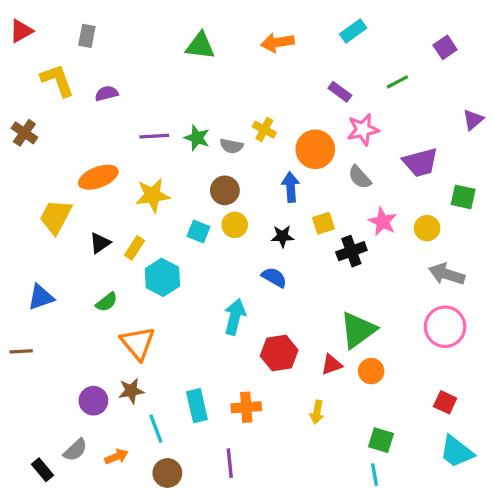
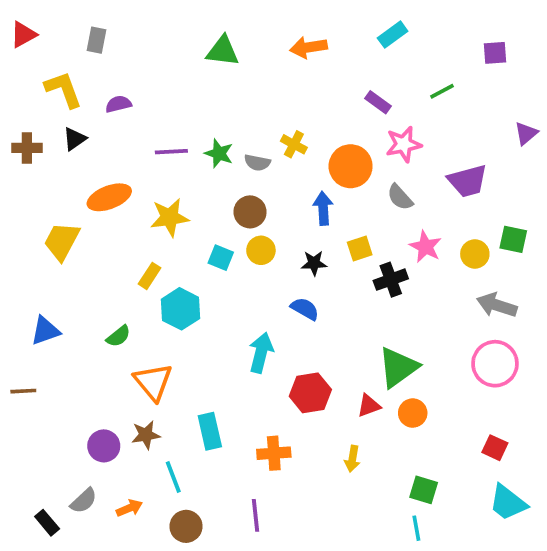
purple square: (445, 47) -> (495, 53), turned 30
brown cross: (24, 133) -> (27, 148), turned -35
green square: (463, 197) -> (513, 239), moved
black triangle: (100, 243) -> (75, 139), moved
cyan rectangle: (197, 406) -> (210, 431), moved

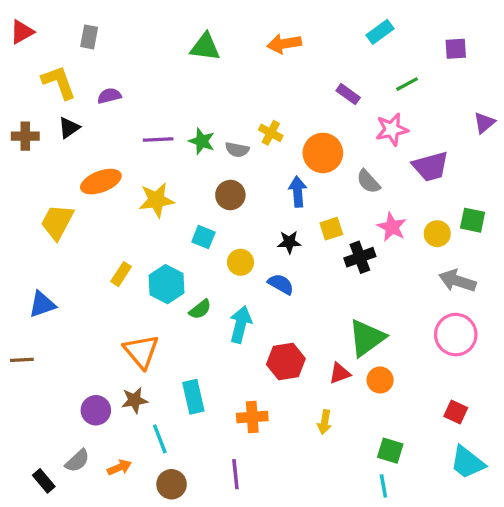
cyan rectangle: (393, 35) -> (380, 32), moved
pink star: (404, 144) -> (392, 129), moved
yellow circle: (261, 250) -> (240, 262), moved
yellow rectangle: (149, 276) -> (121, 274), moved
green semicircle: (118, 336) -> (200, 309), moved

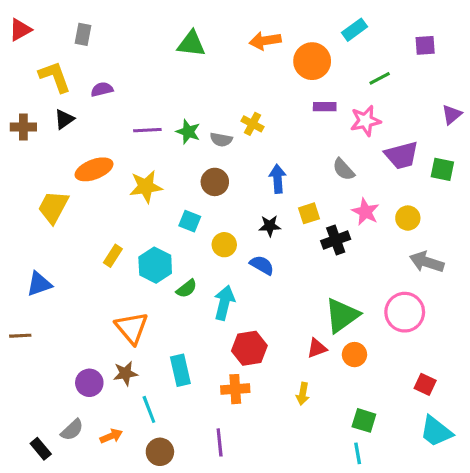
purple rectangle: (348, 94) -> (325, 107), moved, turned -35
orange circle: (323, 153) -> (312, 61), moved
green square: (473, 220) -> (442, 169), moved
pink circle: (456, 335) -> (405, 312), moved
red hexagon: (286, 361) -> (249, 348), moved

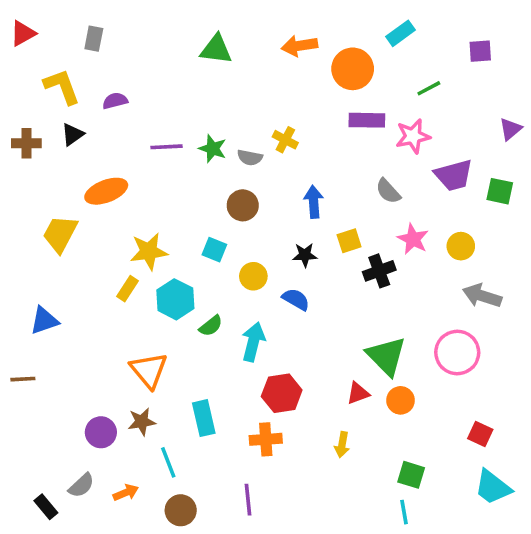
purple rectangle: (325, 107) -> (367, 120), size x1.4
yellow star: (146, 187) -> (149, 251), moved
green triangle: (342, 315) -> (386, 356), turned -39

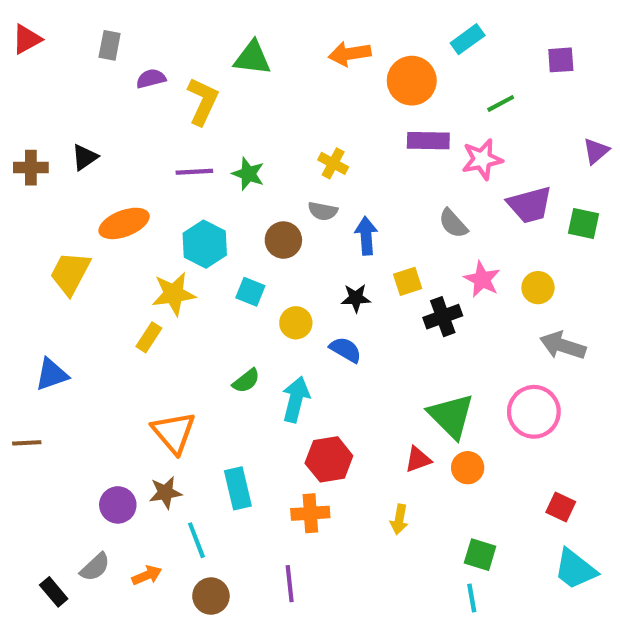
yellow L-shape: (62, 87) -> (203, 101), moved, turned 45
purple semicircle: (115, 101) -> (151, 79), moved
gray semicircle: (250, 157) -> (323, 211), moved
cyan hexagon: (175, 299) -> (205, 244), moved

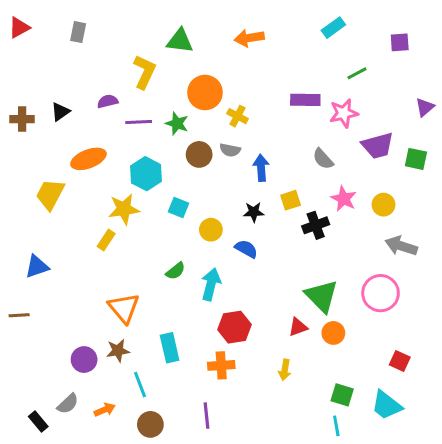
purple semicircle: (151, 79) -> (108, 101), moved
orange circle: (412, 81) -> (205, 93), moved
brown circle: (283, 240) -> (199, 154), moved
cyan trapezoid: (575, 569) -> (386, 405), moved

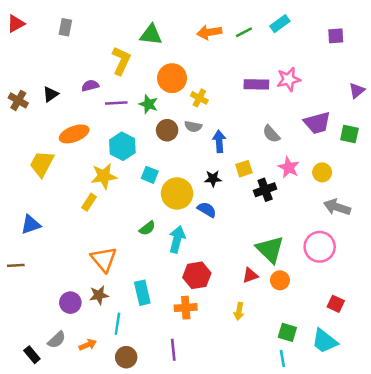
green line: (357, 73) -> (244, 32), moved
pink star: (344, 113) -> (289, 79), moved
brown cross: (22, 119) -> (18, 100), turned 30
yellow circle: (211, 230) -> (177, 193), size x1.6
cyan line: (140, 385) -> (117, 324), turned 30

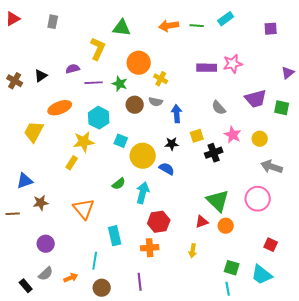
green line: (244, 32) -> (197, 26), turned 32
brown star: (99, 295) -> (41, 203), moved
purple circle: (70, 303) -> (46, 244), moved

